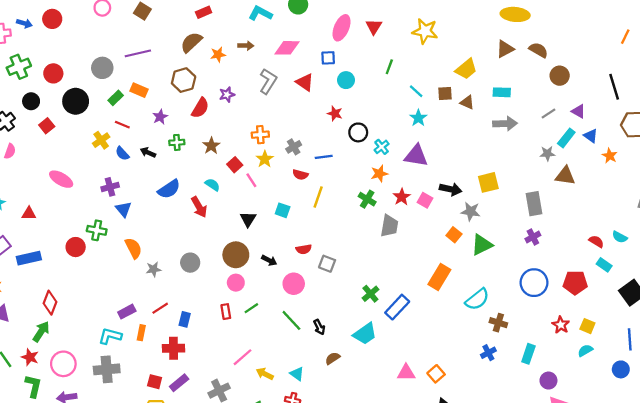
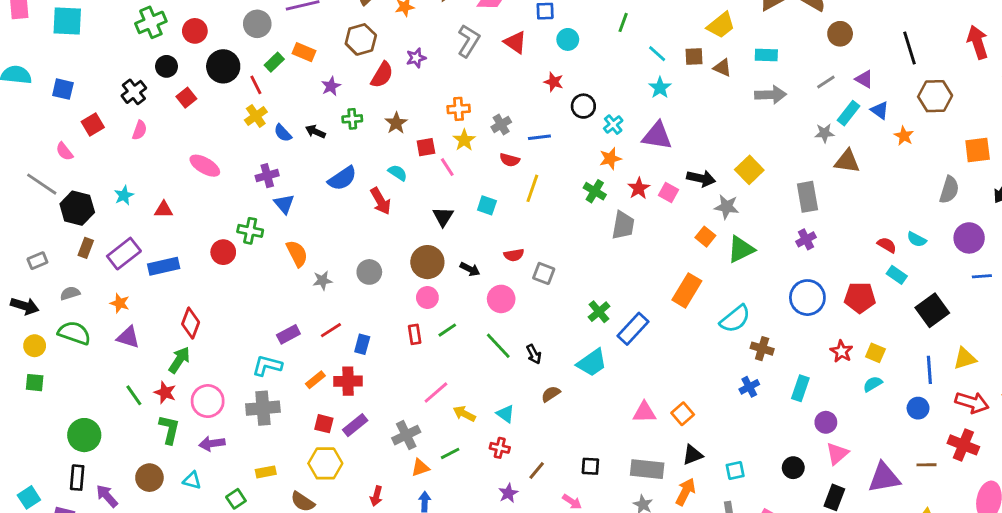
red line: (122, 125) -> (256, 85), moved, turned 40
red square: (235, 165) -> (426, 147), turned 32
yellow square: (488, 182) -> (749, 170), turned -30
orange rectangle: (141, 333) -> (315, 380), moved, turned 40

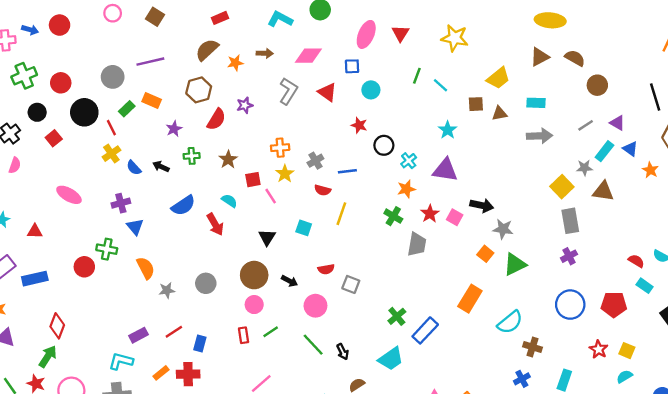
cyan line: (657, 54) -> (440, 85), moved
brown triangle: (722, 68) -> (499, 113), turned -35
yellow square: (749, 170) -> (562, 187), moved

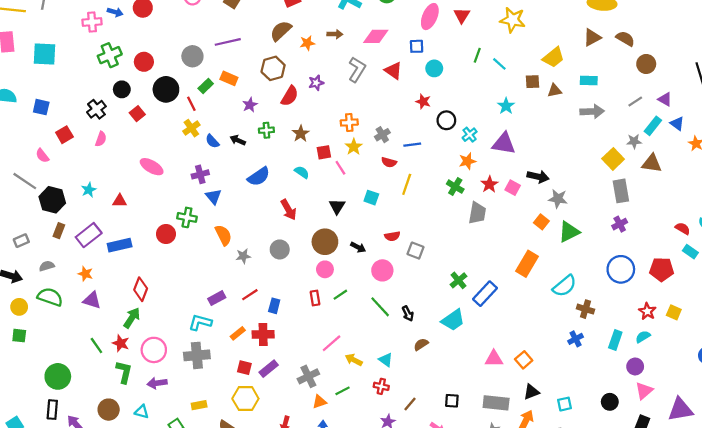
red arrow: (215, 224) -> (289, 210), moved
cyan semicircle: (624, 376) -> (643, 337), moved

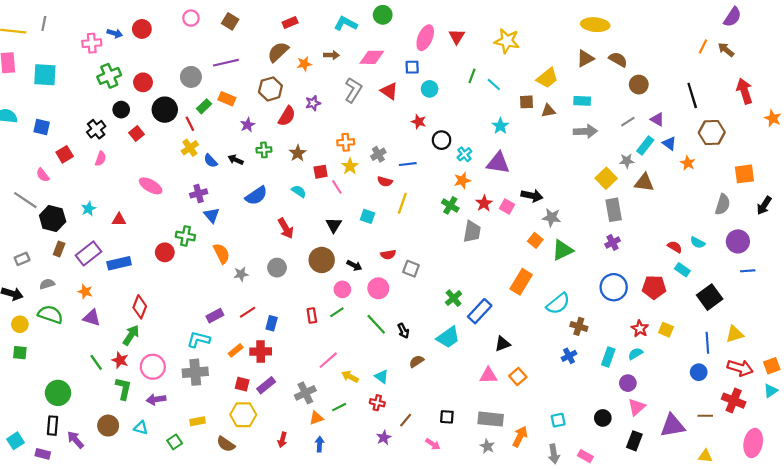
pink circle: (325, 269) -> (342, 289), moved
black triangle: (531, 392) -> (503, 344), moved

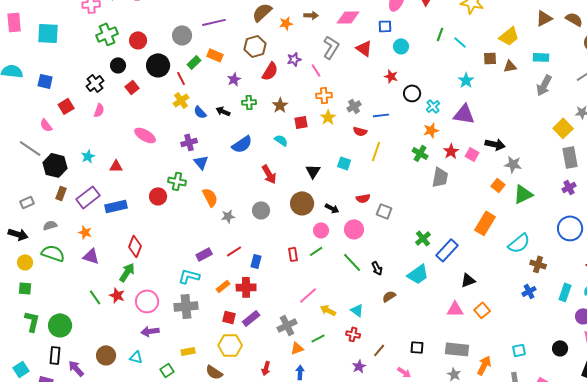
gray arrow: (585, 131) -> (544, 85), turned 120
pink line: (337, 187) -> (316, 70), moved
green L-shape: (123, 389) -> (32, 321), moved

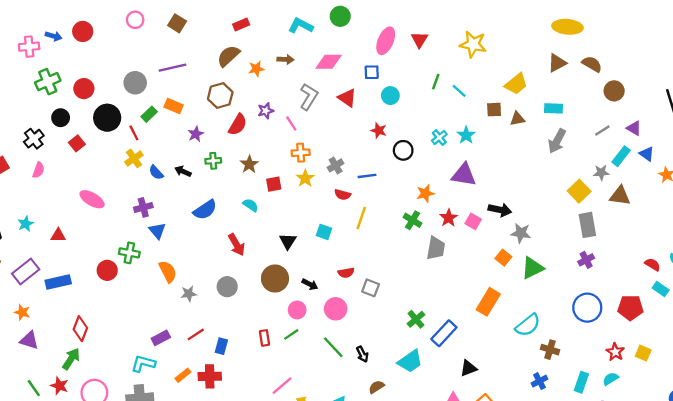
cyan cross: (433, 106) -> (439, 138), moved

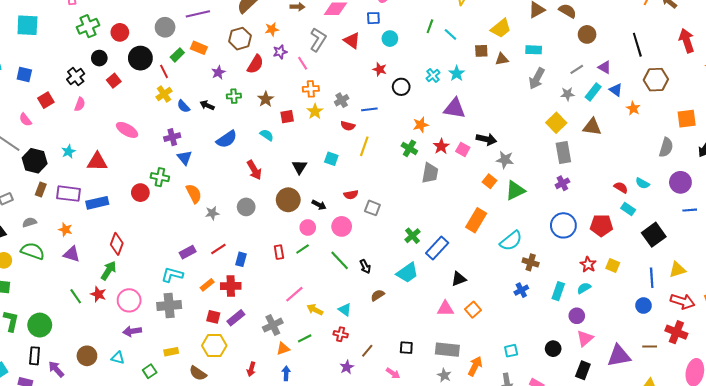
orange star: (256, 69) -> (272, 29), moved
gray star: (601, 172) -> (568, 94), moved
red triangle: (58, 235) -> (97, 162), size x1.5
purple rectangle: (26, 272) -> (68, 194), turned 45

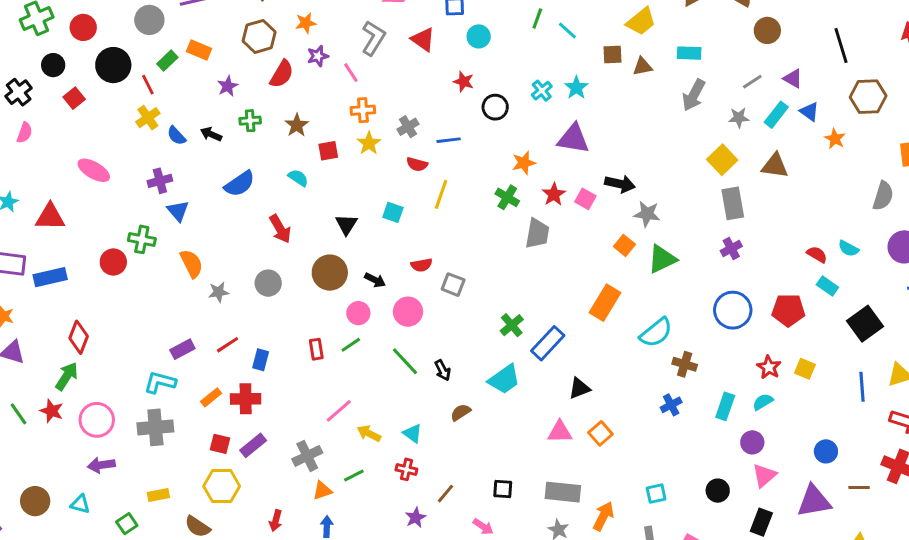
blue circle: (644, 306) -> (826, 451), moved

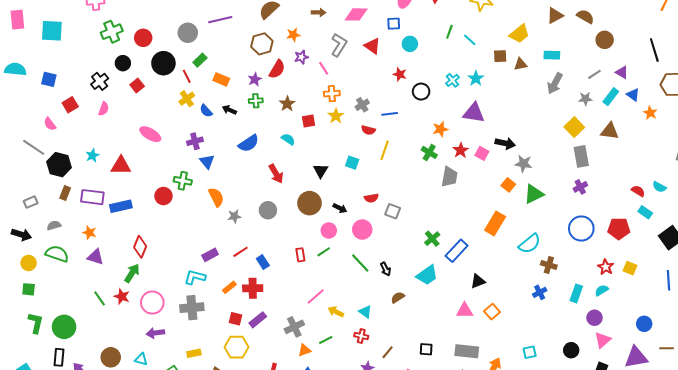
orange rectangle: (199, 50) -> (221, 79), moved
purple star: (228, 86) -> (255, 79), moved
blue rectangle: (261, 360) -> (263, 262), turned -48

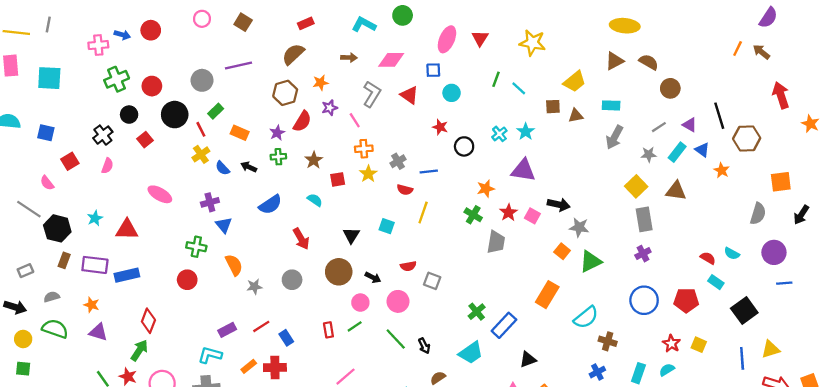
black line: (654, 50) -> (719, 116), moved
red circle: (163, 196) -> (187, 280), moved

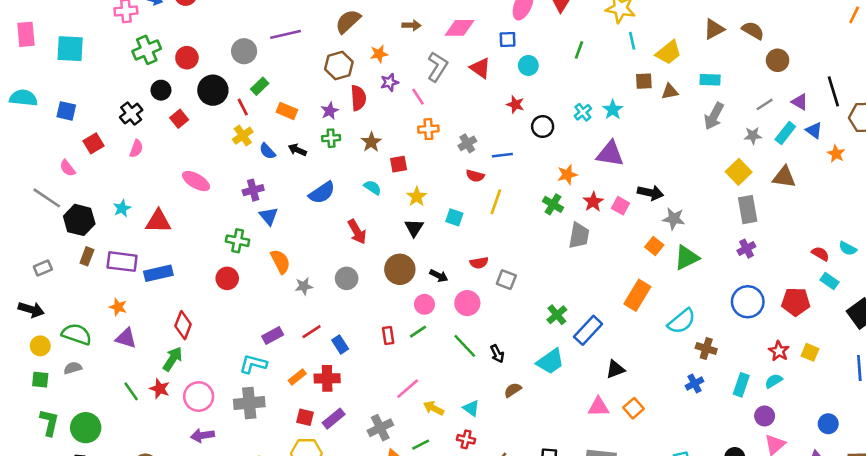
cyan line: (519, 88) -> (632, 41), moved, turned 35
red semicircle: (302, 121) -> (358, 98), turned -35
yellow star: (368, 174) -> (417, 197), moved
gray semicircle: (52, 297) -> (73, 368), moved

